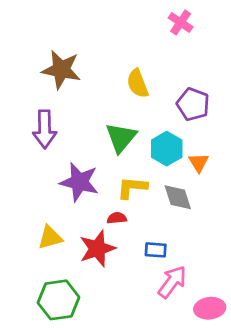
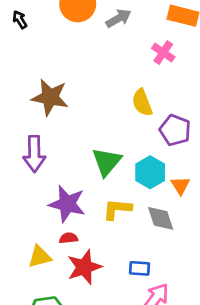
yellow semicircle: (138, 83) -> (142, 103), moved
red semicircle: (117, 218) -> (68, 238), moved

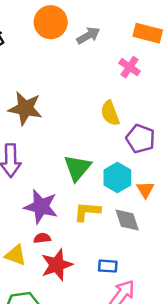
yellow triangle: (40, 257) -> (15, 255), turned 35

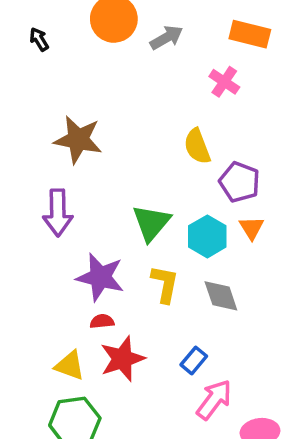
orange triangle: (145, 190) -> (252, 228), moved
yellow L-shape: (87, 211) -> (165, 284), turned 96
yellow triangle: (15, 255) -> (70, 366), moved
blue rectangle: (108, 266) -> (194, 360), turned -54

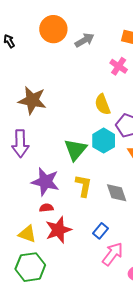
cyan hexagon: (207, 236) -> (104, 141), moved

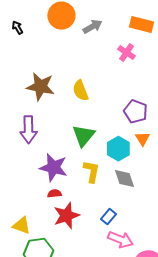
yellow semicircle: (103, 104) -> (80, 91), moved
cyan hexagon: (104, 141) -> (118, 149), moved
yellow triangle: (27, 234) -> (21, 226), moved
pink arrow: (113, 254) -> (120, 240), turned 75

